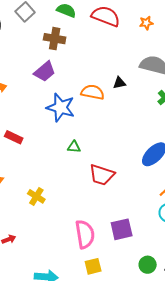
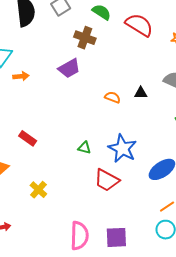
orange semicircle: (93, 92) -> (113, 97), size x0.7
blue star: (61, 107) -> (122, 149), moved
red rectangle: (14, 137) -> (28, 138), moved

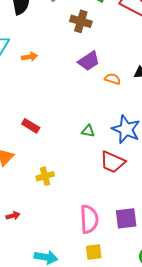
purple trapezoid: (69, 68) -> (89, 61), moved
orange arrow: (21, 76) -> (29, 57), moved
yellow cross: (38, 190) -> (45, 176), turned 36

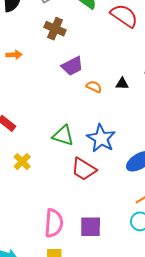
brown cross: (81, 21) -> (55, 29), moved
green triangle: (88, 131) -> (63, 136), size x1.6
yellow cross: (45, 176) -> (22, 162), moved, turned -36

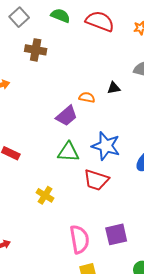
purple trapezoid: (72, 66) -> (67, 116), moved
yellow cross: (22, 162) -> (45, 195), moved

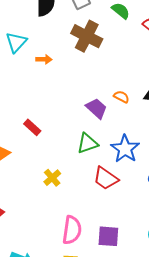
brown cross: (36, 50) -> (87, 36), size x1.4
purple trapezoid: (67, 116) -> (97, 108), turned -115
green triangle: (68, 152) -> (87, 143), turned -40

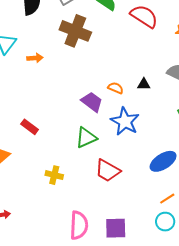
blue star: (125, 149) -> (125, 121), moved
yellow cross: (52, 178) -> (54, 175), turned -30

